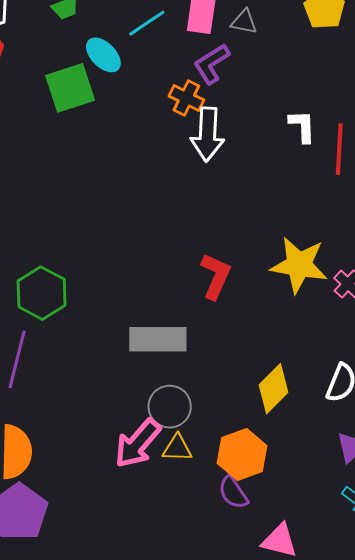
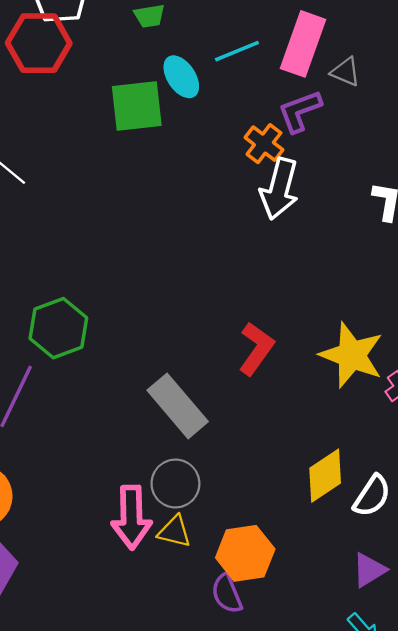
gray rectangle: (158, 339) -> (178, 406), turned 38
yellow diamond: (274, 389) -> (325, 476), moved
pink arrow: (138, 443) -> (131, 517), turned -54

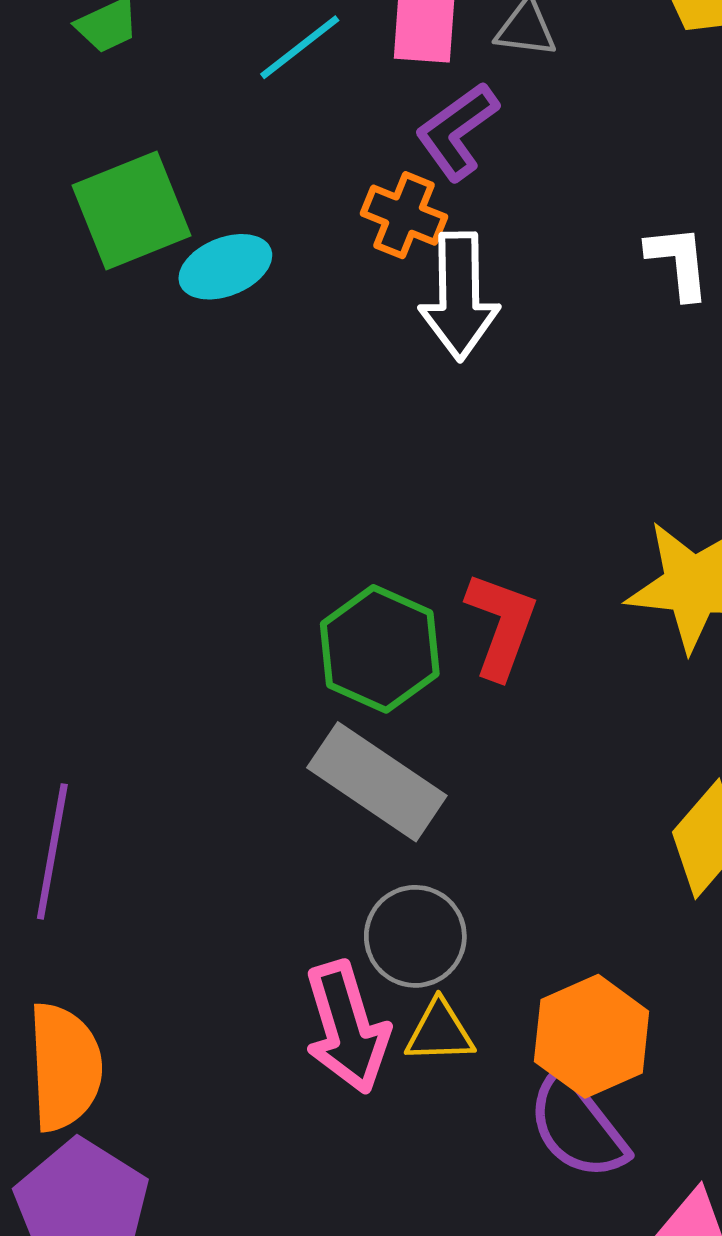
cyan ellipse: (181, 77) -> (225, 267), moved, turned -63
green hexagon: (58, 328) -> (380, 649), moved
purple semicircle: (227, 594) -> (577, 1126), size x1.4

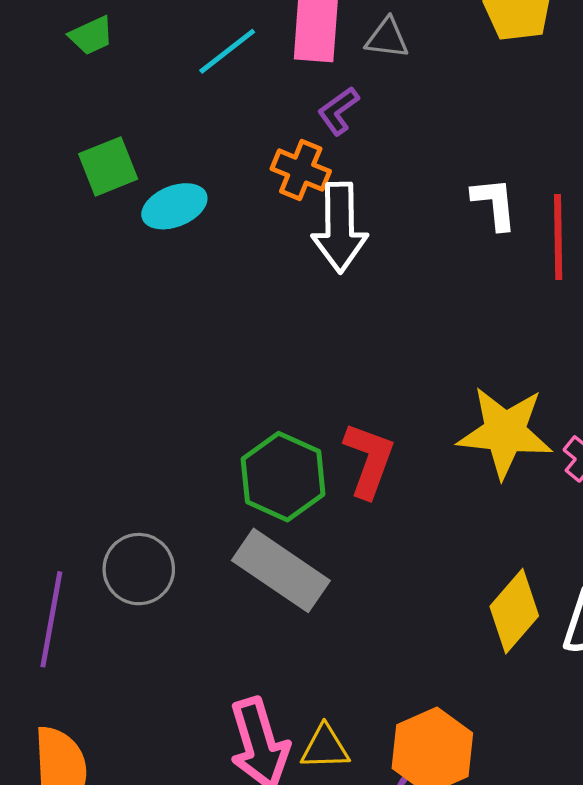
purple L-shape: (457, 131) -> (338, 111), size x0.7
green square: (132, 211) -> (108, 166), size x0.7
gray circle: (415, 936) -> (139, 569), moved

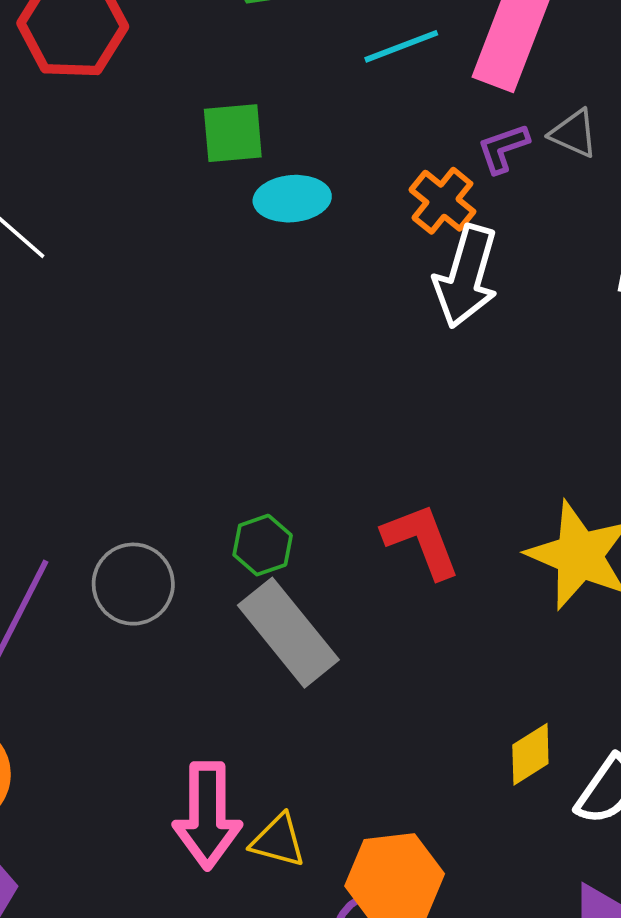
gray triangle: (387, 38) -> (574, 133), moved
red L-shape: (369, 460) -> (421, 541), turned -58
green hexagon: (283, 477) -> (263, 545), moved, size x0.6
yellow diamond: (514, 611) -> (530, 754), size x0.7

